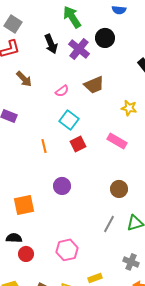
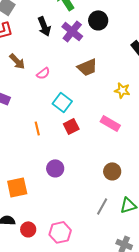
pink semicircle: (62, 91) -> (43, 73), moved
red circle: (26, 254) -> (28, 229), moved

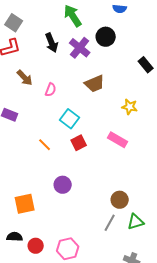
pink semicircle: (43, 73) -> (51, 90), turned -32
orange line: (37, 128) -> (45, 145), turned -32
brown circle: (112, 171) -> (120, 200), moved

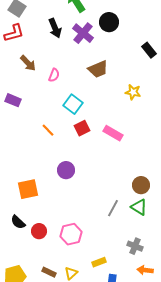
pink rectangle: (118, 140) -> (113, 133), moved
brown circle: (120, 200) -> (141, 185), moved
green triangle: (136, 222) -> (139, 207), turned 48
black semicircle: (15, 237) -> (18, 222), turned -140

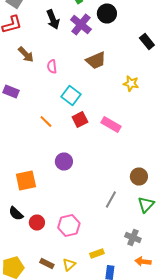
pink semicircle: (54, 75) -> (52, 66), turned 152
green triangle: (139, 207) -> (146, 204), moved, turned 42

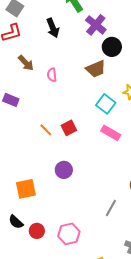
black circle: (107, 14) -> (112, 47), moved
purple cross: (81, 24) -> (96, 25), moved
cyan square: (71, 96) -> (106, 104), moved
red square: (80, 120) -> (69, 128), moved

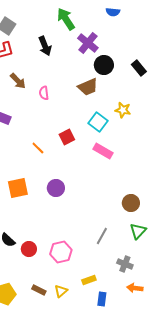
red square: (69, 128) -> (67, 137), moved
orange square: (26, 189) -> (18, 188), moved
gray line: (111, 208) -> (102, 236), moved

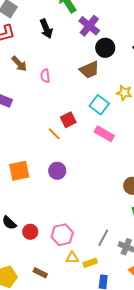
orange line: (38, 148) -> (54, 134), moved
gray line: (102, 236) -> (103, 238), moved
yellow triangle: (61, 291) -> (72, 258), moved, turned 40

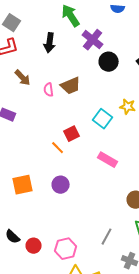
black arrow: (46, 29) -> (50, 43), turned 30
brown trapezoid: (89, 70) -> (71, 86), moved
pink rectangle: (104, 134) -> (108, 160), moved
gray line: (103, 238) -> (107, 237), moved

